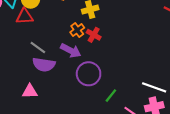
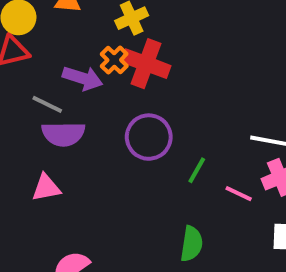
red cross: (94, 35) -> (146, 64), size x1.6
purple arrow: (71, 51) -> (83, 78), moved

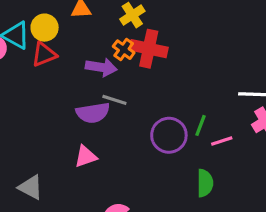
gray line: (47, 104) -> (114, 100), moved
purple circle: (149, 137) -> (169, 135), moved
pink line: (239, 194) -> (222, 141), moved, turned -35

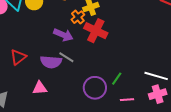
orange cross: (124, 50) -> (78, 17), moved
red triangle: (44, 54) -> (18, 57), moved, turned -30
green line: (200, 125) -> (117, 79), moved

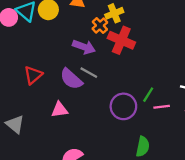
purple semicircle: (51, 62) -> (71, 79), turned 40
pink line: (127, 100) -> (162, 107), moved

